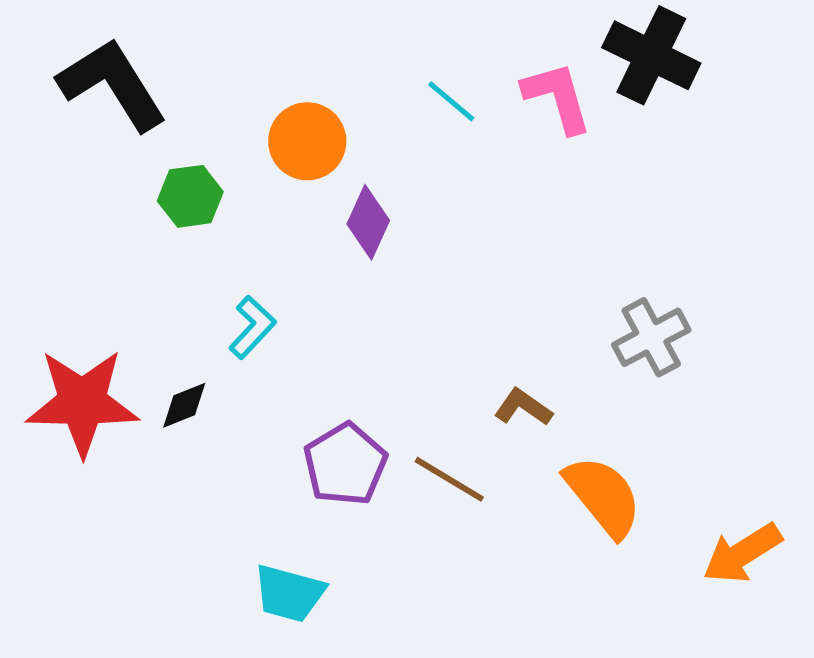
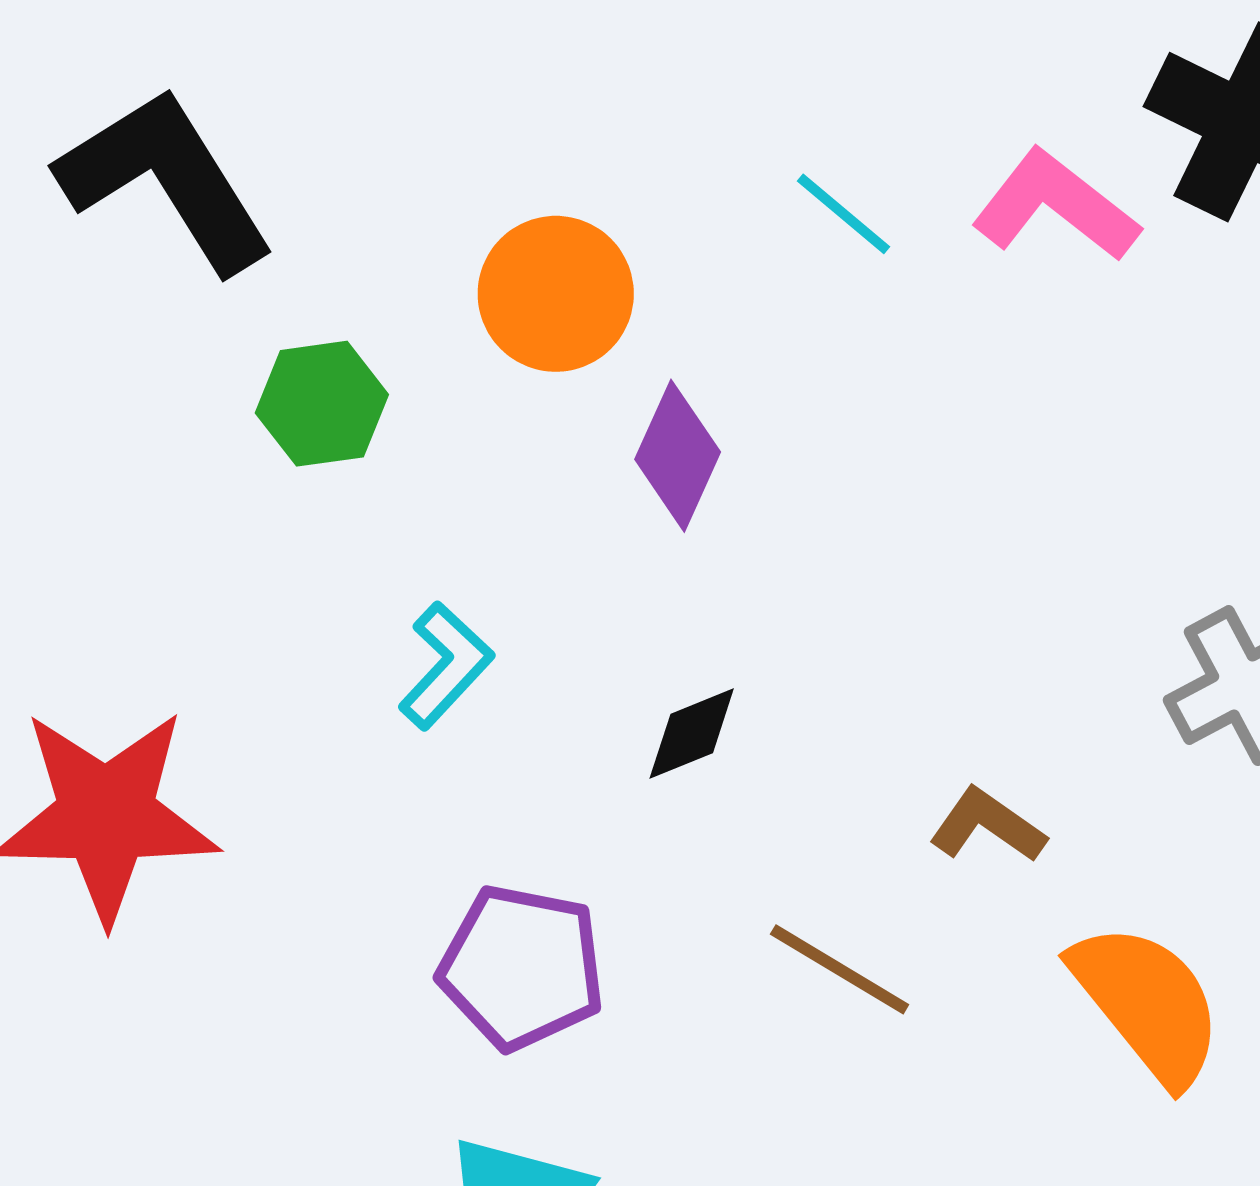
pink L-shape: (557, 97) -> (1055, 206), turned -36
black diamond: (184, 405) -> (692, 733), moved
purple pentagon: (345, 464) -> (522, 967), moved, turned -30

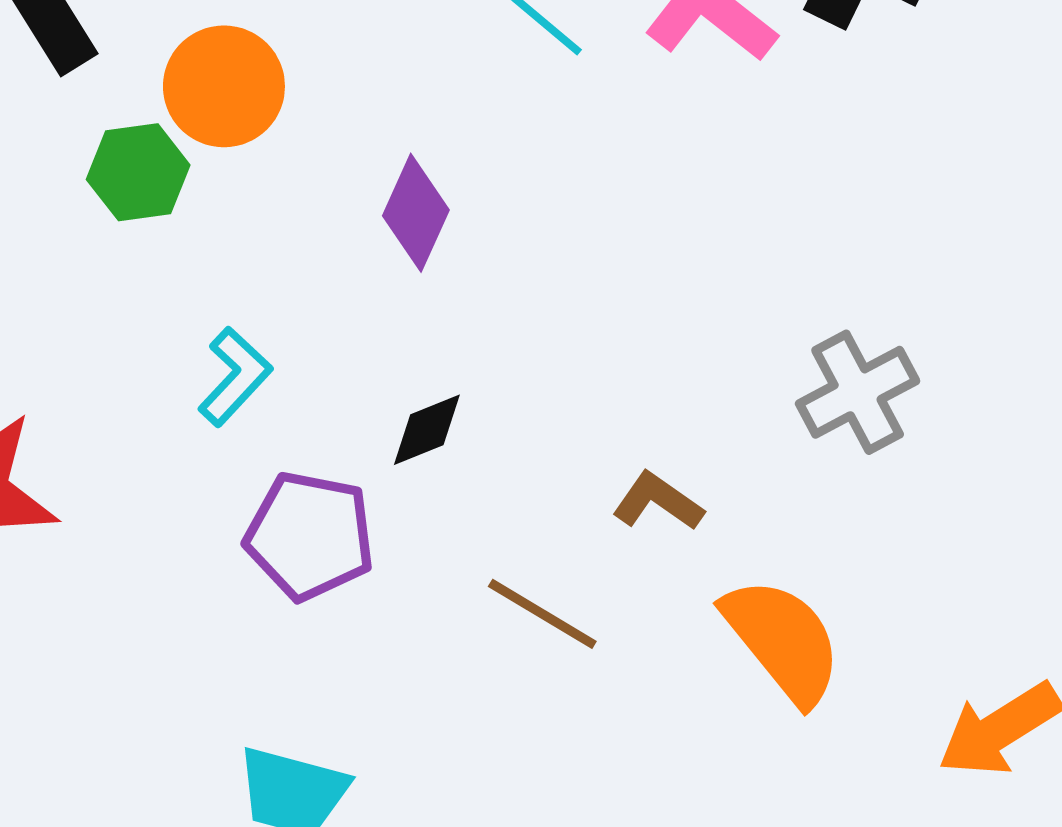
orange circle: (556, 294) -> (224, 86), moved
purple pentagon: (522, 967) -> (310, 536), moved

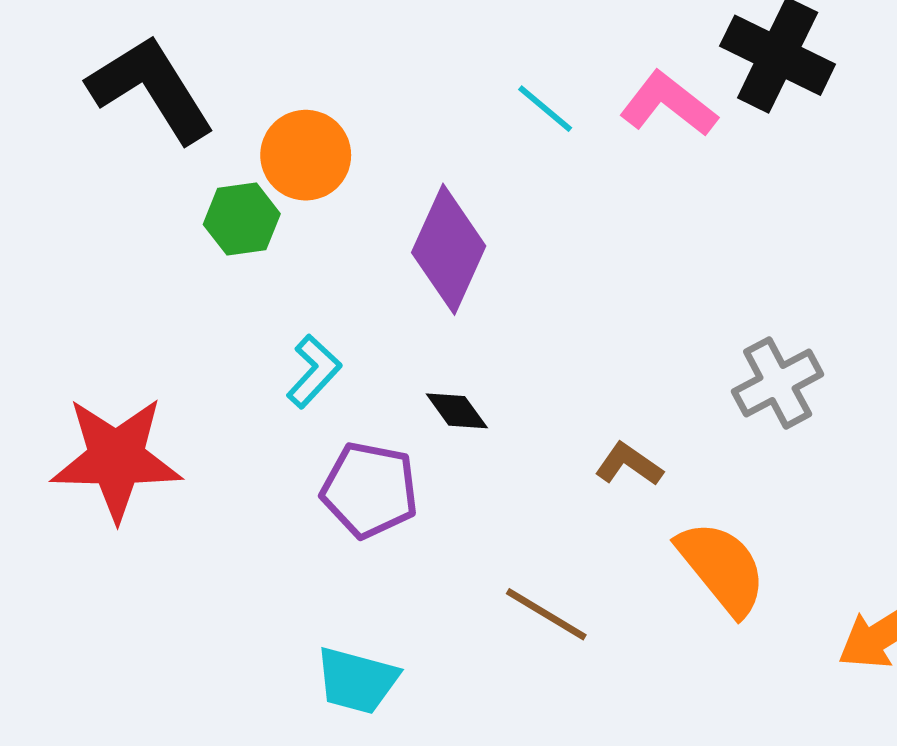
purple diamond: (416, 213) -> (449, 249), size x1.5
black diamond: (427, 430) -> (457, 411), turned 76
brown line: (542, 614) -> (546, 614), moved

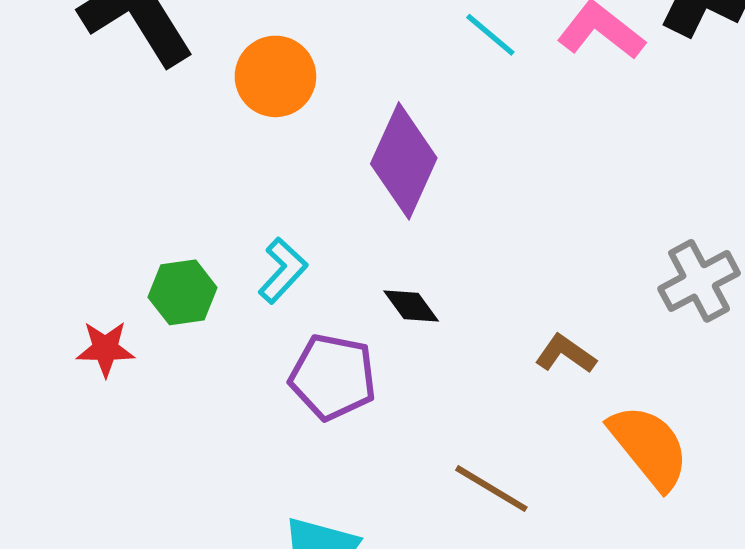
green hexagon: (242, 219) -> (183, 292), moved
red star: (116, 458) -> (105, 349), size x0.5

